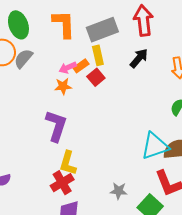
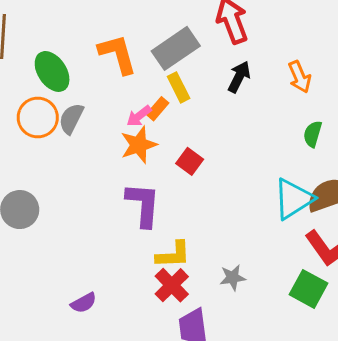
red square: (96, 77) -> (190, 161), moved
orange star: (63, 86) -> (139, 145), size x1.4
yellow L-shape: (68, 163) -> (173, 255), turned -95
gray star: (119, 191) -> (233, 278), moved

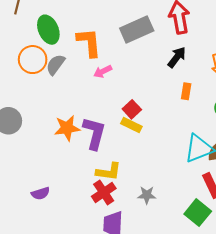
orange L-shape: (118, 54) -> (89, 43), moved
yellow rectangle: (179, 87) -> (131, 125), moved, turned -48
orange rectangle: (157, 109) -> (186, 91), moved, turned -42
orange star: (139, 145) -> (67, 128), moved

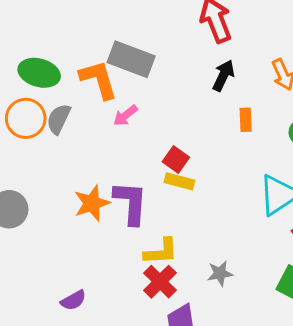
green ellipse: (48, 30) -> (39, 73), turned -40
gray rectangle: (137, 30) -> (131, 59), moved, turned 56

